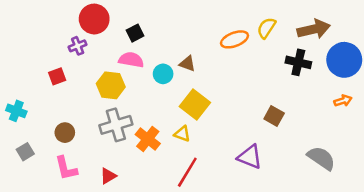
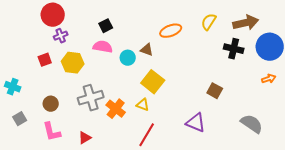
red circle: (94, 19) -> (53, 15), moved
orange ellipse: (235, 39) -> (171, 31), moved
yellow hexagon: (111, 85) -> (73, 63), moved

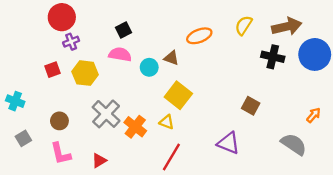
orange arrow: (269, 79) -> (314, 115), moved, turned -32
gray cross: (91, 98) -> (106, 114), turned -30

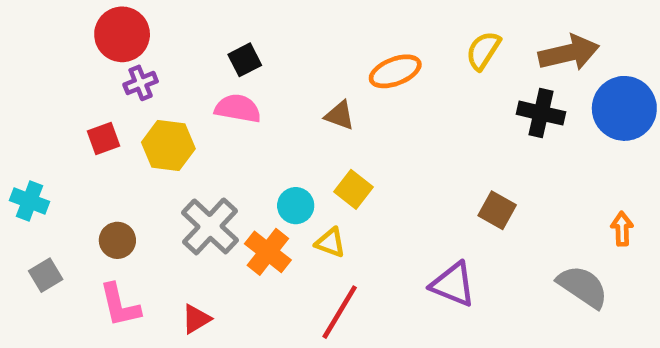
cyan circle: (149, 67) -> (296, 206), moved
yellow square: (178, 95) -> (354, 189), size x0.7
orange arrow: (314, 115) -> (622, 229), turned -42

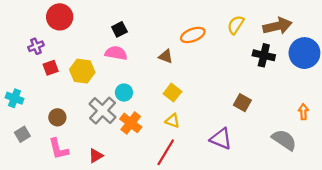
purple cross: (141, 83) -> (36, 46), moved
cyan circle: (296, 206) -> (124, 93), moved
yellow triangle: (330, 243) -> (172, 121), moved

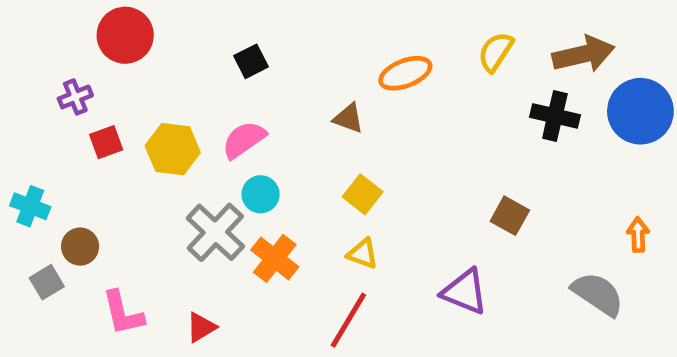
pink semicircle: (116, 53) -> (244, 140), moved, turned -45
brown circle: (57, 117) -> (80, 247), moved

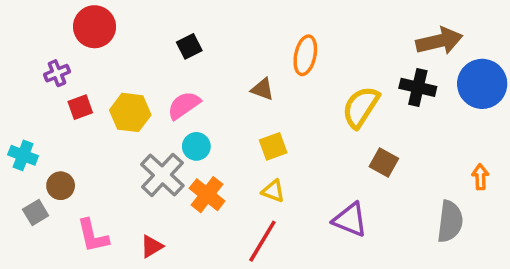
yellow semicircle: (496, 52) -> (361, 107), moved, size x1.4
orange ellipse: (405, 73) -> (305, 55), turned -57
yellow square: (363, 194) -> (273, 146), turned 32
gray semicircle: (598, 294) -> (450, 221), turned 63

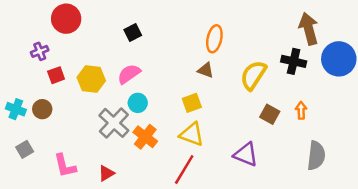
brown arrow: (439, 41) -> (309, 29), turned -92
brown triangle: (262, 89) -> (206, 70), moved
orange arrow: (480, 177) -> (301, 110), moved
brown circle: (61, 186) -> (42, 109), moved
yellow triangle: (273, 191) -> (192, 134), size x1.5

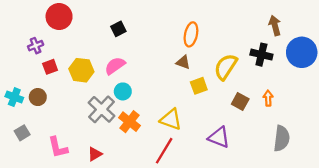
brown arrow: (309, 29) -> (275, 25), size x0.7
yellow square: (192, 103) -> (199, 86), moved

